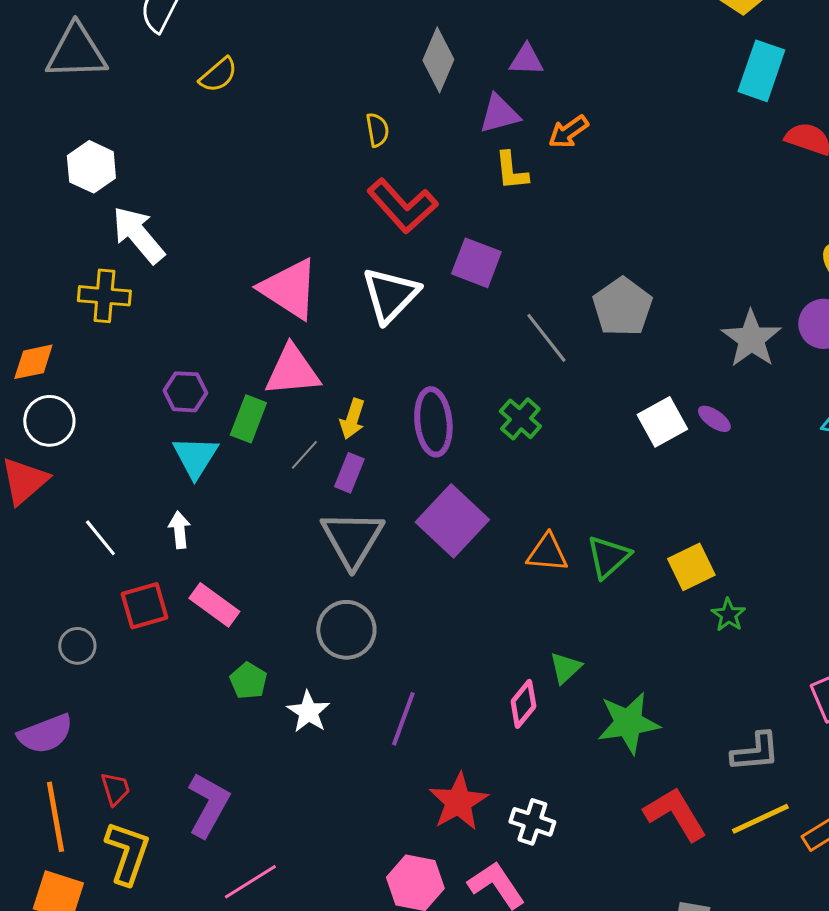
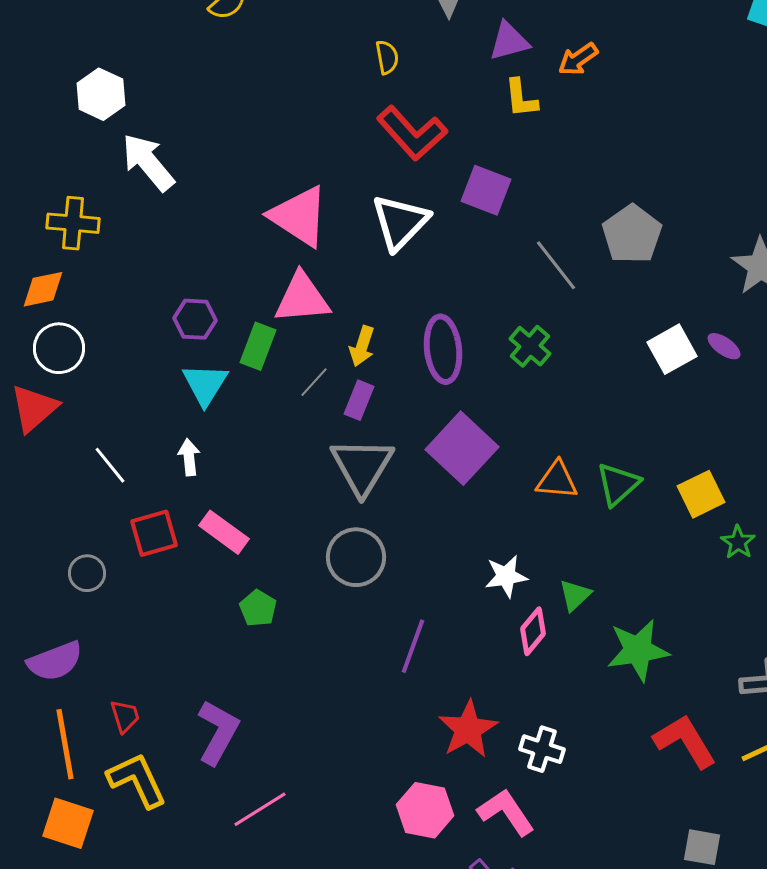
yellow cross: (104, 296) -> (73, 223), moved
white star: (308, 712) -> (506, 576), moved, turned 30
yellow L-shape: (127, 853) -> (137, 780), turned -44

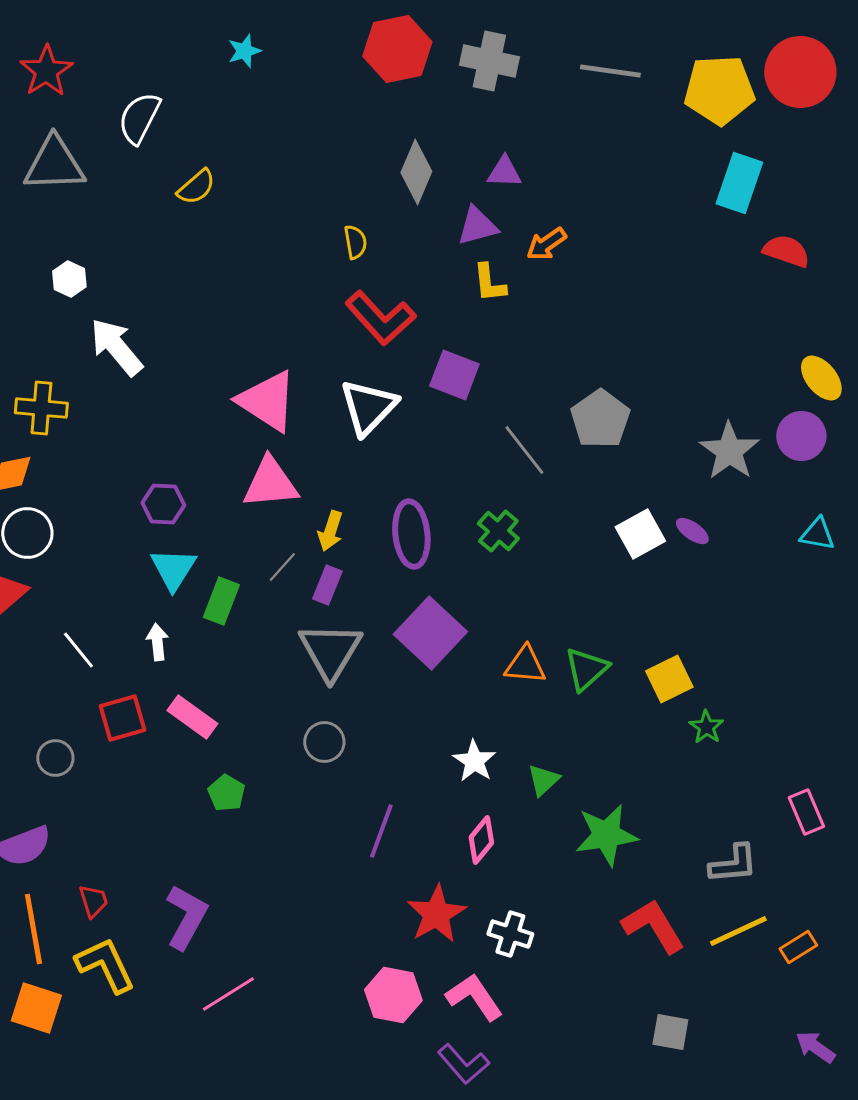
white hexagon: (101, 94) -> (69, 279), size x0.7
green rectangle: (258, 346) -> (221, 601), moved
gray circle: (356, 557) -> (324, 742), size x0.7
white star: (506, 576) -> (474, 761), turned -30
pink diamond: (533, 631) -> (481, 840), moved

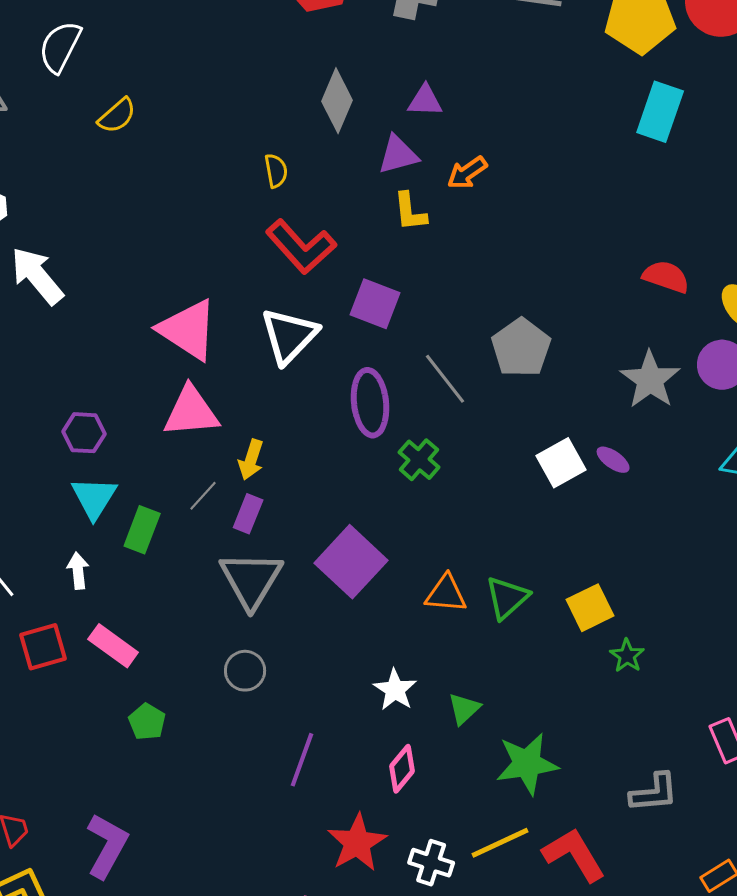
red semicircle: (786, 251) -> (666, 277), moved
purple ellipse: (411, 534) -> (370, 403), moved
yellow line: (738, 931) -> (500, 843), moved

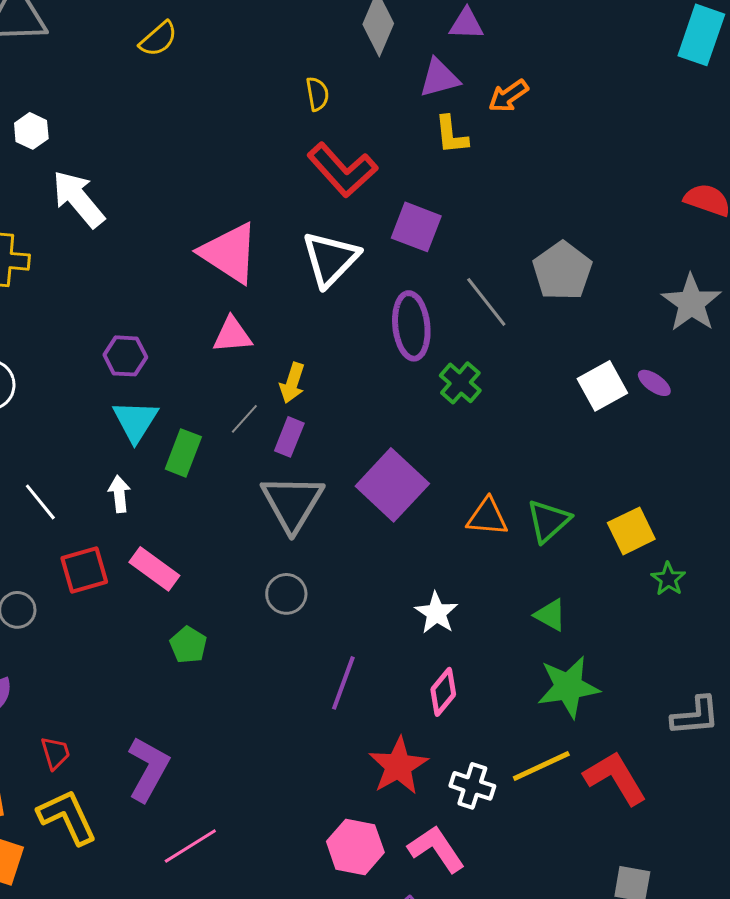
pink triangle: (191, 412) -> (232, 335), size x0.7
green triangle: (464, 709) -> (550, 615), moved, turned -48

